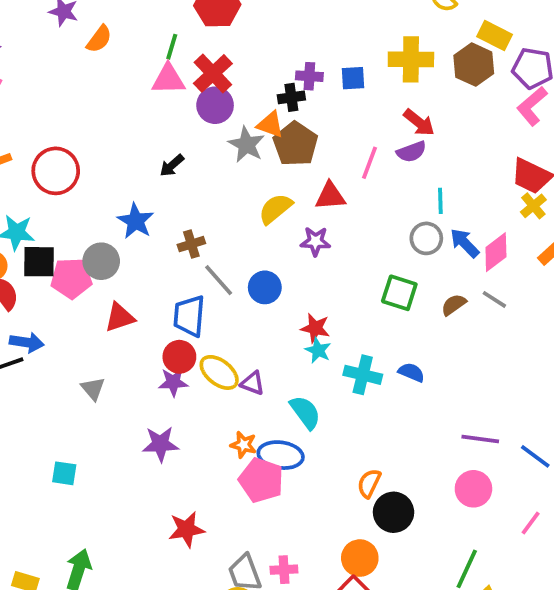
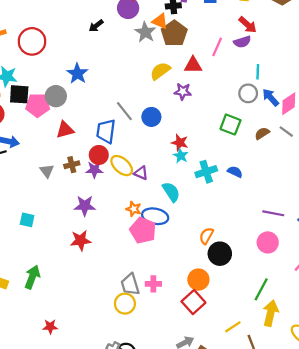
black arrow: (172, 165) -> (96, 26), moved
brown cross: (191, 244) -> (72, 165), moved
cyan cross: (363, 375) -> (206, 172), turned -35
red star: (186, 529) -> (81, 240), moved

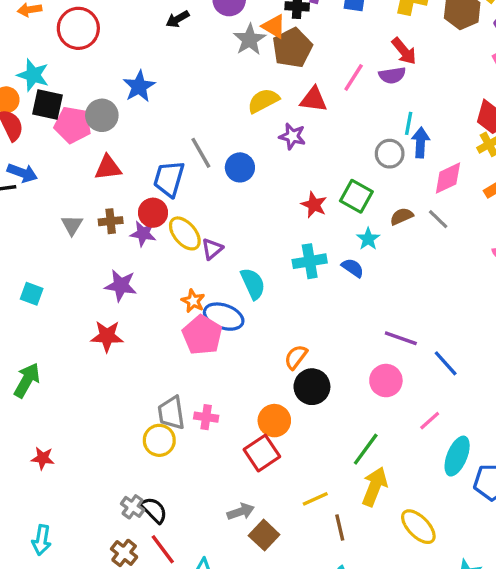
blue arrow: (271, 97) -> (421, 143), moved, turned 36
red star: (180, 143) -> (314, 205), moved
cyan star: (181, 156) -> (368, 239), moved
purple triangle: (141, 173) -> (212, 249), turned 48

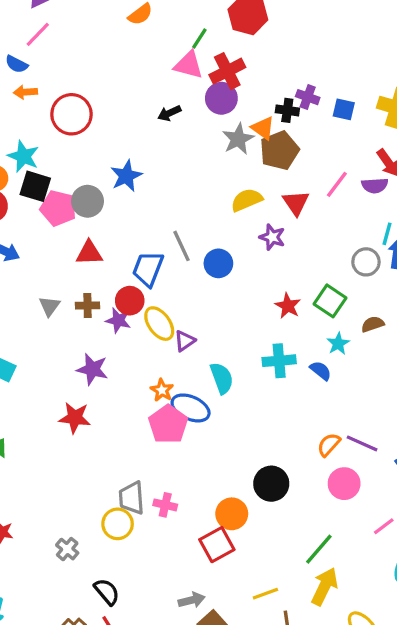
red triangle: (314, 99) -> (296, 203), turned 44
orange semicircle: (296, 357) -> (329, 445), moved
gray cross: (133, 507) -> (67, 549), moved

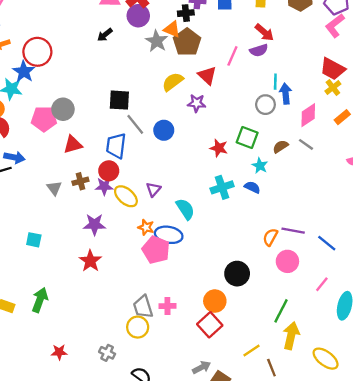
blue star: (126, 176) -> (24, 72), moved
black square: (35, 186) -> (119, 100), moved
yellow ellipse: (159, 324) -> (126, 196), moved
red star: (75, 418) -> (90, 261), turned -30

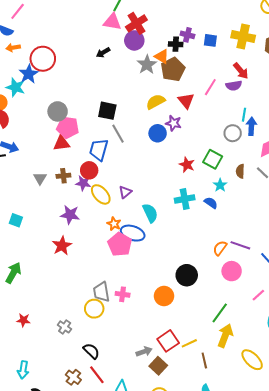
pink pentagon: (44, 119) -> (68, 127), moved
blue circle: (164, 130) -> (158, 133), moved
brown semicircle: (281, 147) -> (240, 171), turned -64
red square: (210, 325) -> (168, 341), moved

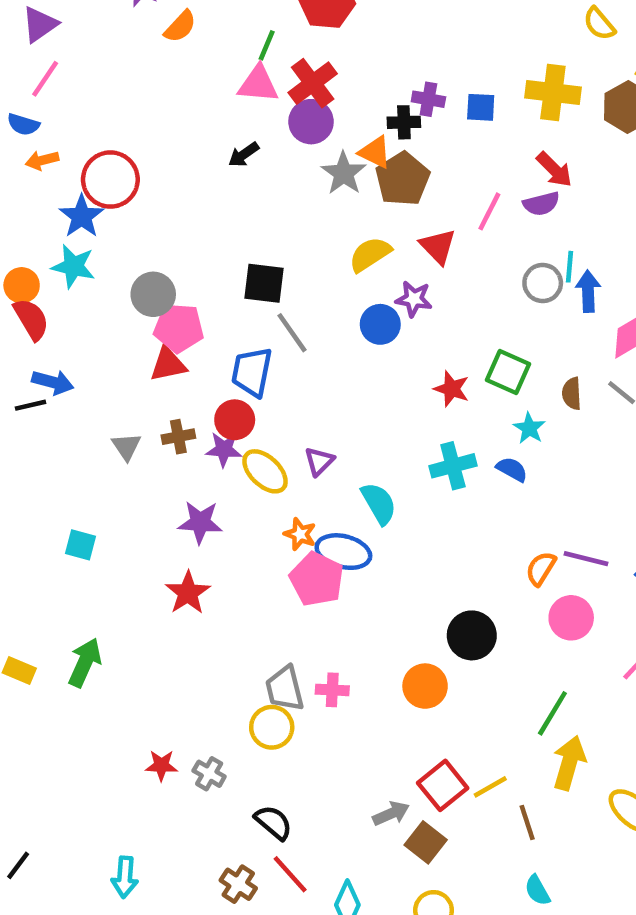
cyan star: (16, 87) -> (73, 266), moved
gray circle: (233, 133) -> (543, 283), moved
red star: (23, 320) -> (161, 765), moved

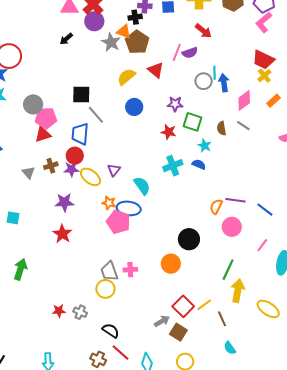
purple semicircle: (541, 204) -> (190, 53), moved
purple star: (414, 299) -> (175, 104), moved

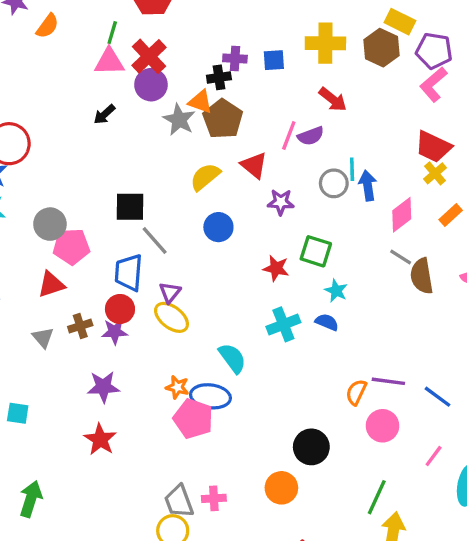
purple star: (175, 104) -> (281, 202), moved
brown semicircle: (222, 128) -> (422, 276), moved, size x1.5
red triangle: (43, 134) -> (51, 284), moved
purple triangle: (114, 170) -> (170, 292), moved
yellow ellipse: (91, 177) -> (172, 317), moved

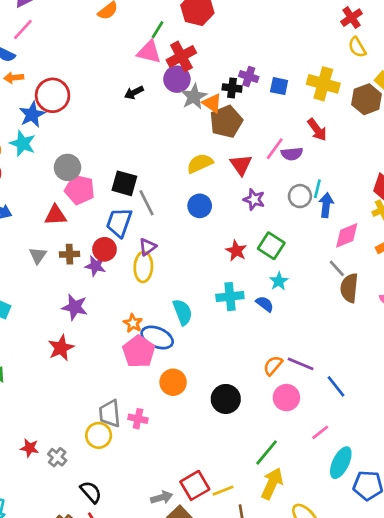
gray star: (179, 120) -> (194, 97), moved
black square: (130, 207) -> (124, 183), moved
yellow ellipse: (172, 317) -> (143, 267), turned 40
orange circle: (281, 488) -> (173, 382), moved

